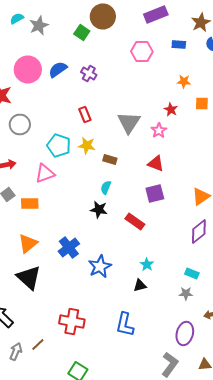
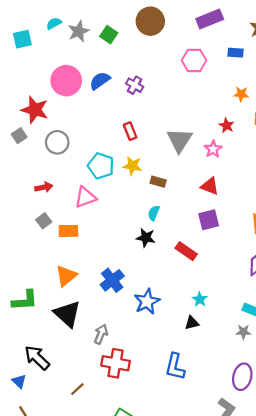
green square: (82, 32) -> (109, 35), moved
gray arrow: (16, 352) -> (101, 334), moved

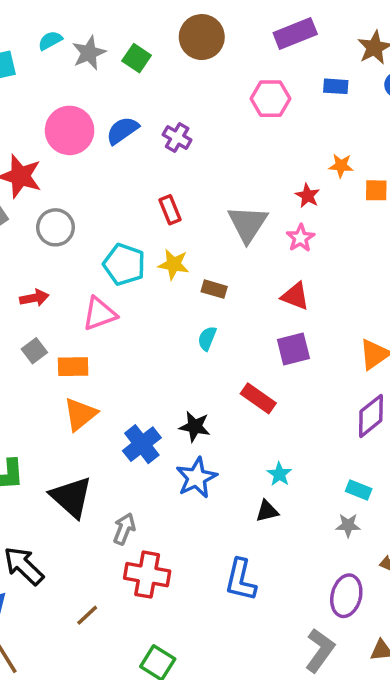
orange star: (241, 94) -> (341, 166), moved
red star: (227, 125) -> (308, 196), moved
black star: (146, 238) -> (195, 427), moved
orange triangle: (66, 276) -> (80, 414), moved

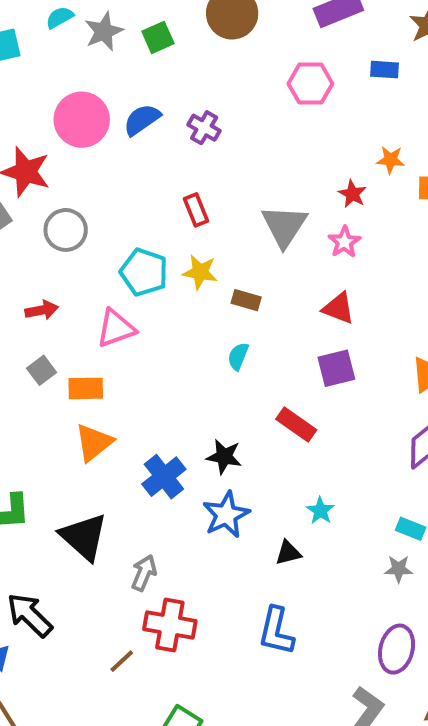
green square: (137, 58) -> (158, 37), turned 32
black triangle: (267, 511) -> (288, 553), moved
brown line: (87, 615) -> (122, 661), moved

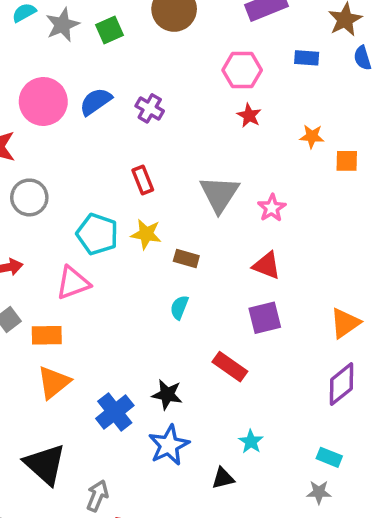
red star: (352, 194) -> (249, 115), moved

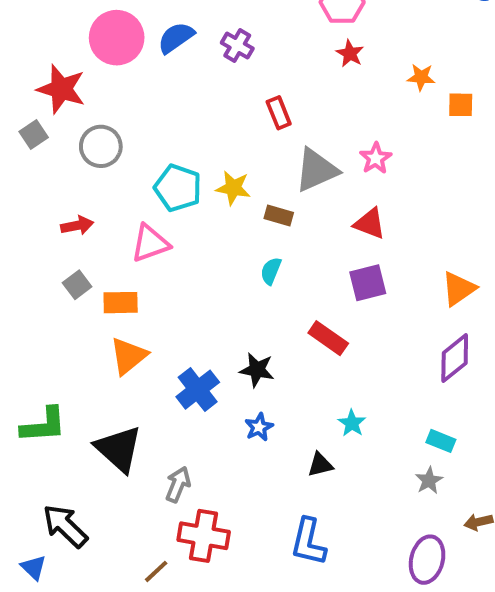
red rectangle: (143, 180) -> (279, 113), moved
gray triangle: (219, 194) -> (316, 170), moved, turned 33
blue star: (169, 445) -> (259, 427), size x0.6
gray star: (319, 492) -> (429, 481), turned -30

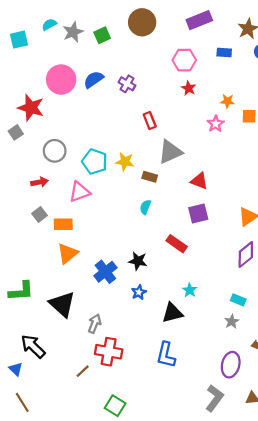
gray circle: (101, 146) -> (55, 151), moved
pink star: (376, 158) -> (216, 124), moved
black triangle: (320, 465) -> (172, 313), size x1.5

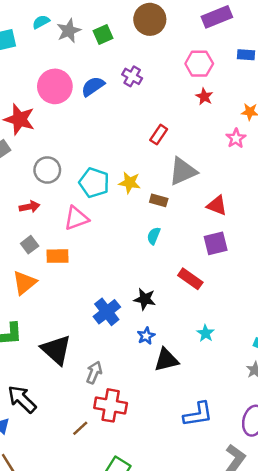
purple cross: (127, 84) -> (132, 76), moved
red rectangle: (150, 121) -> (159, 135), turned 56
orange triangle: (68, 253) -> (24, 283), moved
black triangle: (172, 313) -> (166, 360), moved
blue L-shape: (166, 355) -> (198, 414), moved, turned -112

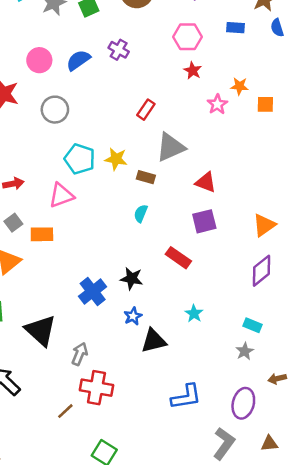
pink circle: (55, 86) -> (39, 60), size x0.7
pink star: (236, 138) -> (217, 104), moved
gray circle: (47, 170) -> (55, 110), moved

